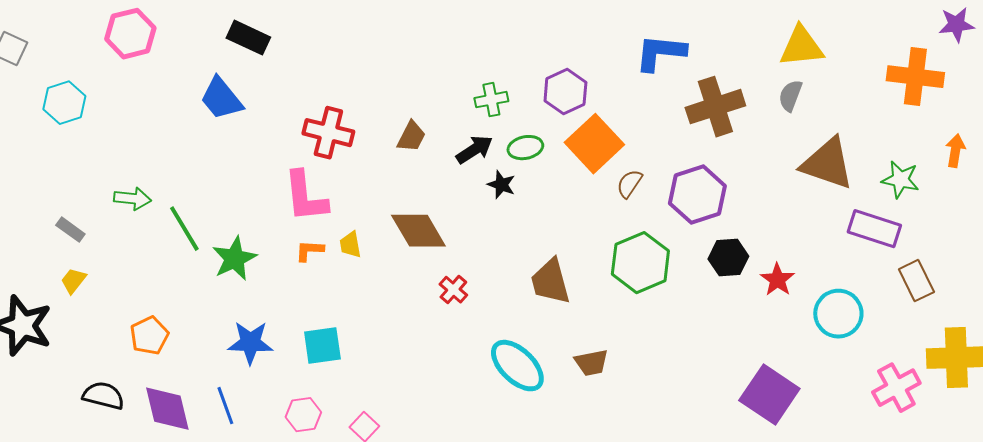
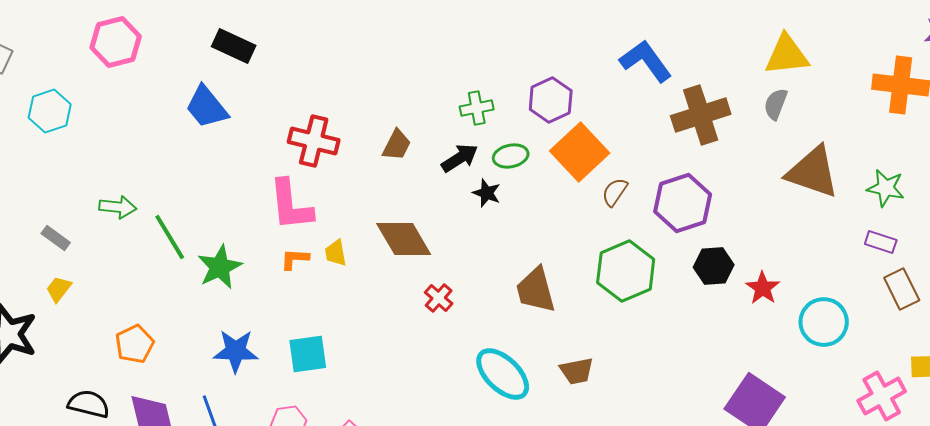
blue L-shape: (660, 53) -> (646, 61), turned 48
purple rectangle: (874, 229) -> (881, 242), moved, size x0.6

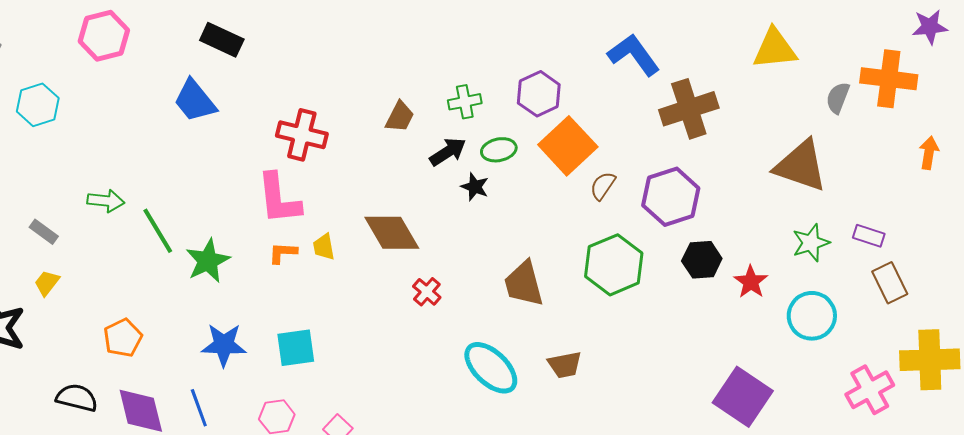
gray semicircle: (776, 104) -> (838, 98), moved
brown trapezoid: (397, 145) -> (400, 117), moved
green star: (886, 188) -> (811, 243), moved, turned -30

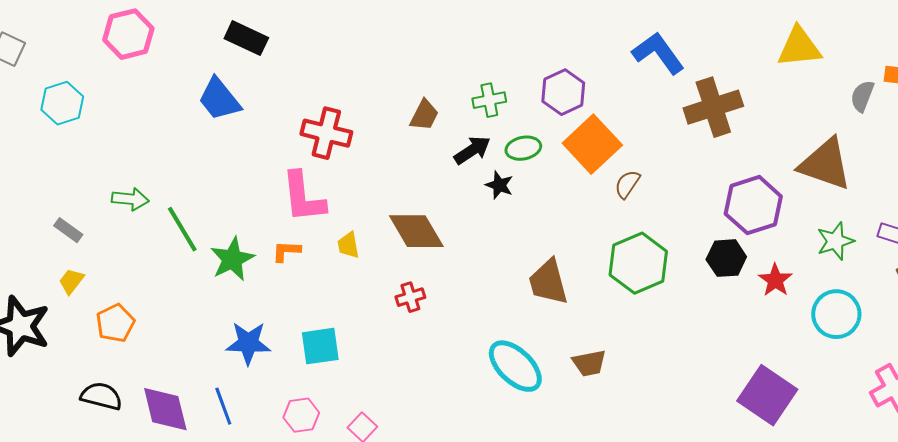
purple hexagon: (671, 197) -> (753, 205), moved
orange L-shape: (283, 253) -> (286, 251), moved
red cross: (427, 292) -> (410, 297), moved, turned 32
orange pentagon: (123, 338) -> (115, 323), moved

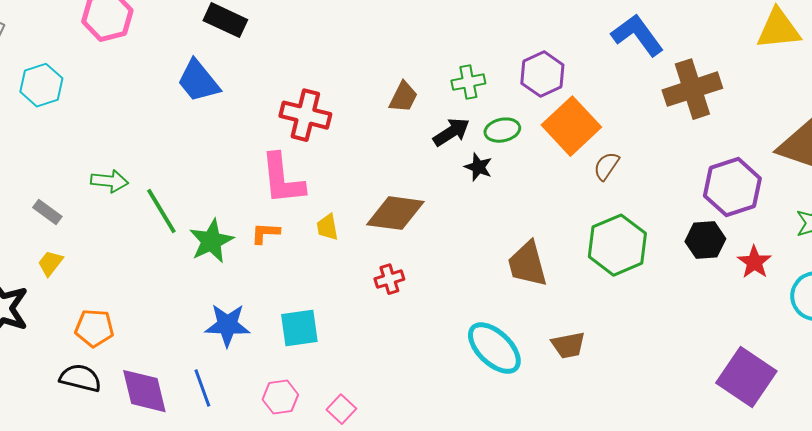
brown diamond: (416, 231) -> (395, 213), turned -52
orange pentagon: (115, 323) -> (94, 328), moved, turned 30

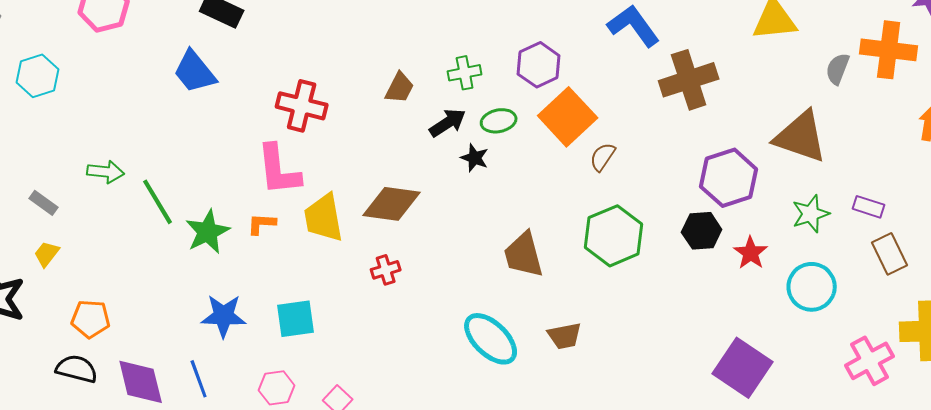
yellow trapezoid: (327, 227) -> (324, 218), size x1.8

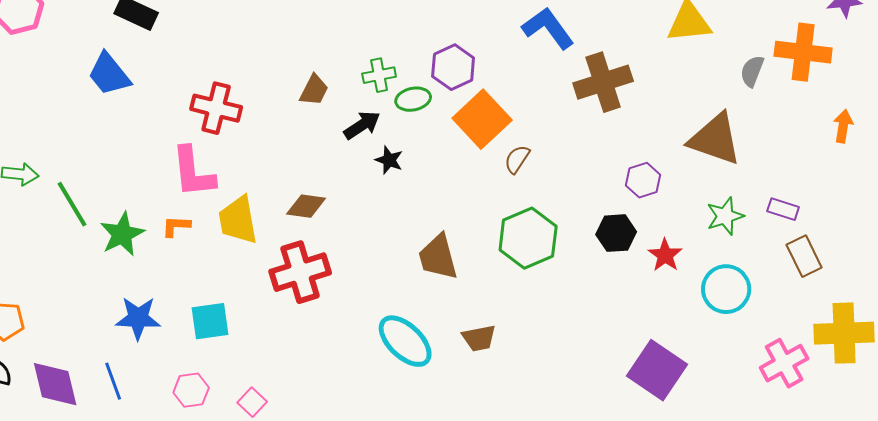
green ellipse: (499, 121) -> (413, 99), moved
purple hexagon: (729, 178) -> (643, 180), size x0.6
brown diamond: (392, 204) -> (306, 206), size x0.7
red cross: (386, 270) -> (300, 272), size x2.0

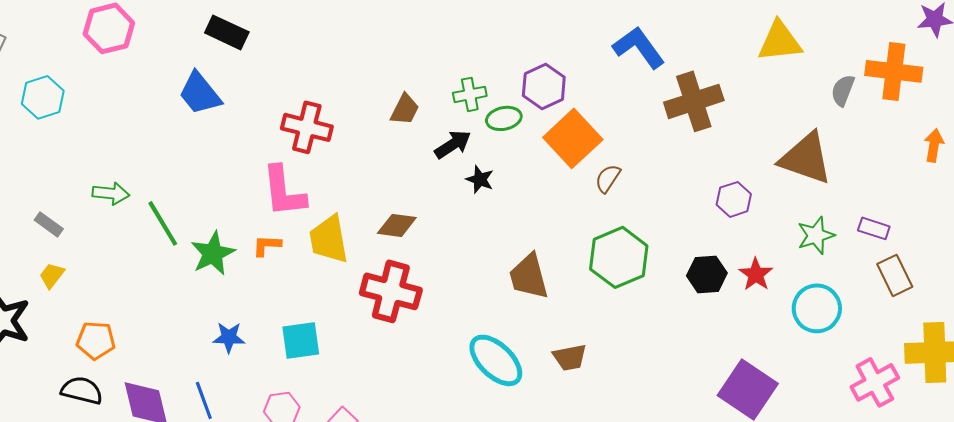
black hexagon: (616, 233) -> (707, 274), moved
red cross: (300, 272) -> (391, 291), turned 32
blue star: (138, 318) -> (229, 337), size x0.7

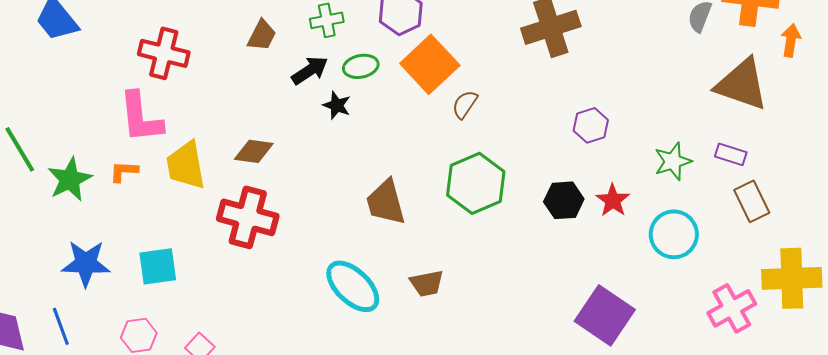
green ellipse: (504, 118) -> (361, 66), moved
orange arrow: (934, 145) -> (791, 40), moved
brown triangle: (806, 158) -> (742, 84), moved
blue star: (229, 337) -> (86, 263), size x1.5

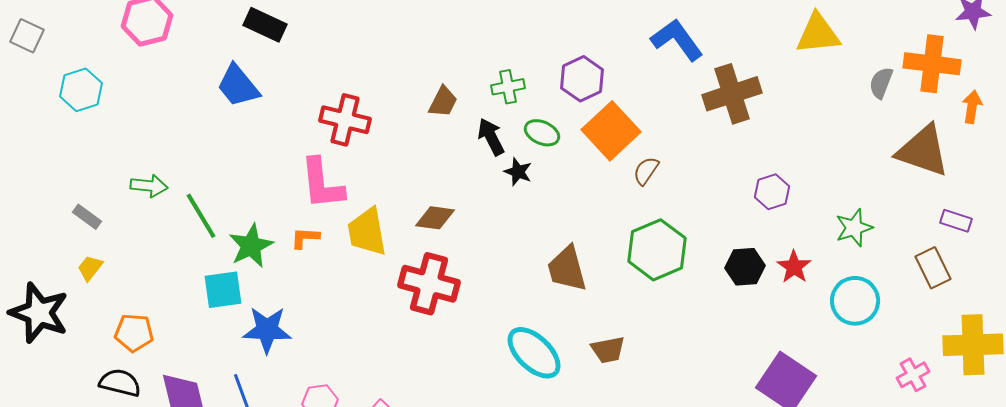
green ellipse: (361, 66) -> (542, 133), turned 36
black arrow: (310, 70) -> (491, 137), turned -84
purple rectangle: (731, 154) -> (956, 221), moved
cyan square: (158, 266) -> (223, 290), moved
pink cross: (732, 308) -> (913, 375), size x0.7

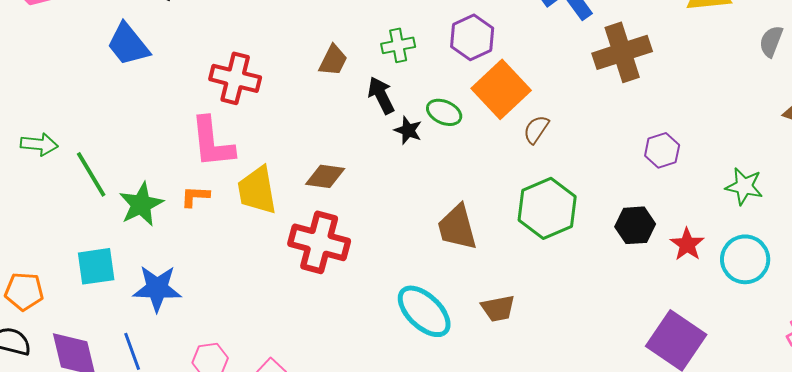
green ellipse: (542, 133) -> (444, 112), moved
green star: (854, 228) -> (744, 186), turned 30
red star: (794, 267) -> (687, 244), moved
cyan square: (223, 290) -> (96, 266), moved

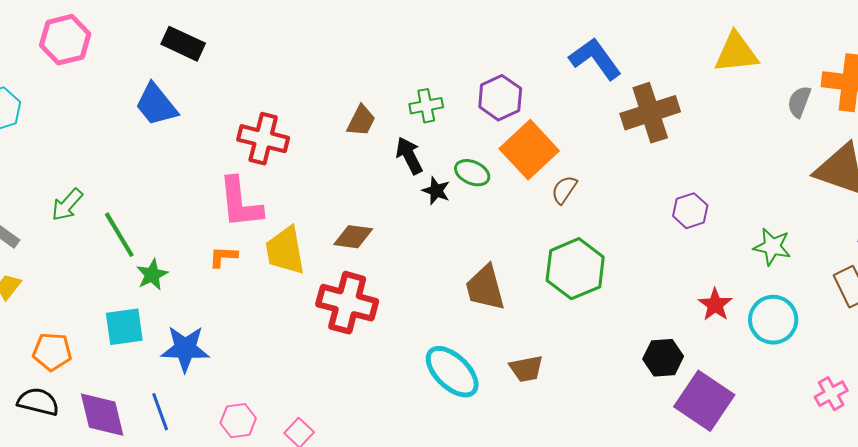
green arrow: (39, 144) -> (67, 205), turned 126
green star: (141, 204) -> (152, 275), moved, size x0.7
black hexagon: (635, 225) -> (663, 358), moved

